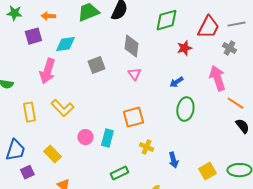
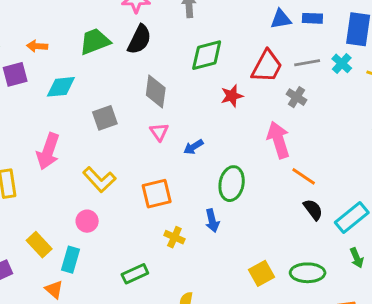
pink arrow: (47, 71) -> (48, 151), moved
blue arrow: (176, 82) -> (193, 147), moved
yellow L-shape: (62, 108) -> (99, 180), moved
cyan rectangle: (107, 138) -> (70, 260), moved
blue arrow: (173, 160) -> (212, 221), moved

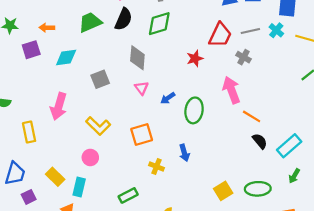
green diamond: (207, 55) -> (159, 24), moved
green ellipse: (232, 184) -> (194, 110), moved
green arrow: (357, 258) -> (294, 176), turned 56

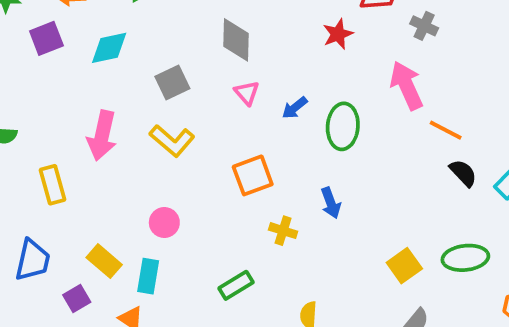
yellow L-shape: (98, 126) -> (172, 141), moved
purple square: (29, 197) -> (77, 298), moved

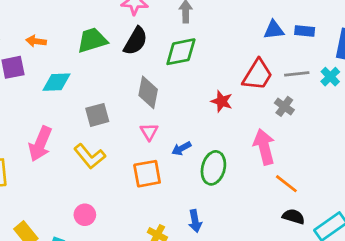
red star: (338, 34) -> (222, 101), turned 30
black semicircle: (463, 173) -> (293, 216), turned -40
orange square: (253, 175) -> (147, 174), moved
pink circle: (164, 223) -> (85, 215), moved

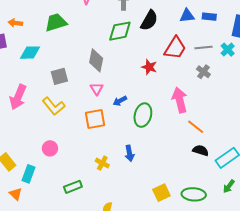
black semicircle: (136, 41) -> (149, 20), moved
gray cross: (284, 106) -> (203, 72), moved

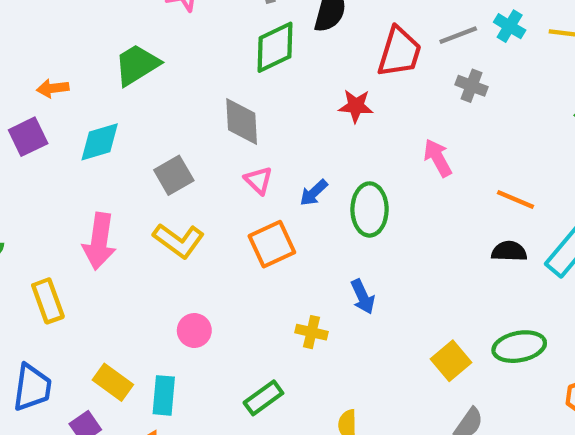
pink arrow: (180, 100) -> (438, 158), size x0.7
orange line: (196, 127) -> (516, 199), moved

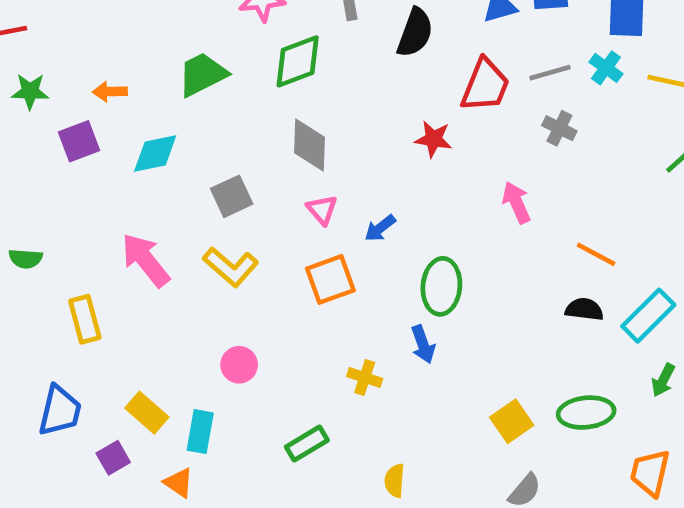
green diamond: (275, 47) -> (298, 61), moved
green ellipse: (370, 209) -> (441, 286), moved
pink arrow: (99, 241) -> (146, 260), turned 128

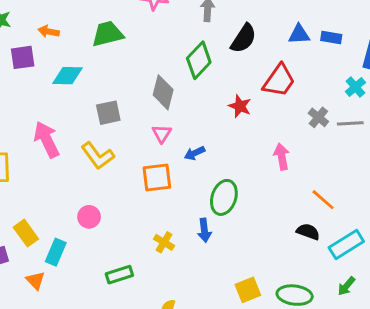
green diamond: (298, 61) -> (199, 60), moved, turned -39
gray line: (550, 73) -> (350, 123), moved

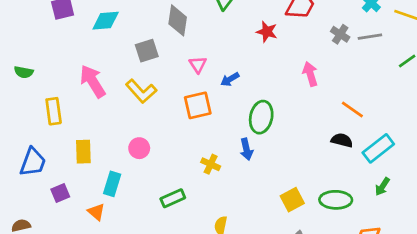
gray diamond: (163, 92) -> (178, 20), moved
yellow rectangle: (26, 233) -> (83, 152), moved, turned 40

